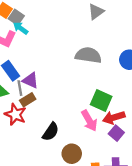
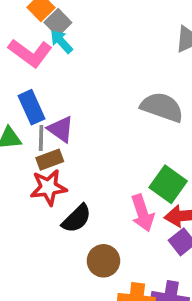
red star: (15, 114) -> (48, 187), moved, turned 30

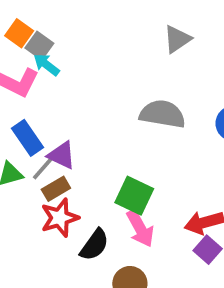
gray line: (41, 138) -> (43, 168), turned 50
green square: (168, 184) -> (134, 196), moved
pink arrow: (142, 213) -> (140, 228), moved

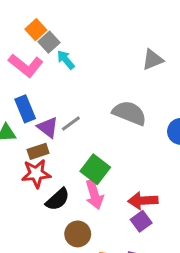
cyan arrow: (46, 65) -> (66, 60), moved
gray line: (43, 168) -> (71, 123), moved

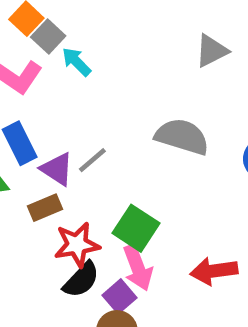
red star: (36, 174) -> (77, 245), moved
purple square: (141, 221) -> (119, 296), moved

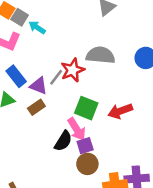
red star: (77, 245) -> (73, 70), moved
pink arrow: (138, 268) -> (77, 129), moved
red arrow: (214, 271) -> (120, 111), moved
purple square: (119, 296) -> (85, 146), turned 35

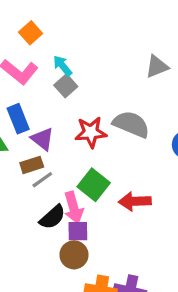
gray square: (20, 17) -> (66, 86), moved
gray line: (56, 77) -> (42, 180), moved

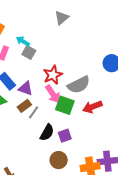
gray triangle: (157, 67) -> (62, 18), moved
gray semicircle: (131, 124) -> (79, 85), moved, turned 150
pink arrow: (74, 208) -> (53, 94), moved
brown circle: (74, 255) -> (59, 160), moved

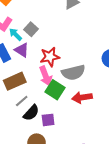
cyan arrow: (23, 41) -> (15, 34), moved
purple triangle: (26, 88) -> (22, 50), moved
brown rectangle: (24, 106) -> (15, 81), size x1.5
gray line: (34, 112) -> (22, 101), moved

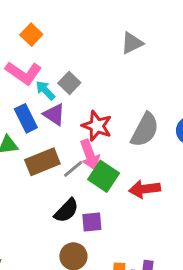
red star: (50, 57) -> (97, 126), turned 30
gray semicircle: (73, 72) -> (145, 130), moved, turned -50
gray line: (22, 101) -> (73, 169), moved

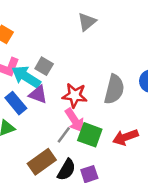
cyan arrow: (45, 90) -> (26, 77), size x1.6
brown rectangle: (42, 162) -> (42, 162), moved

